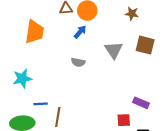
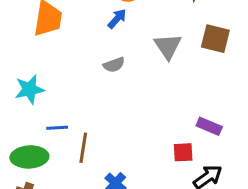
gray semicircle: (78, 62) -> (114, 65), turned -32

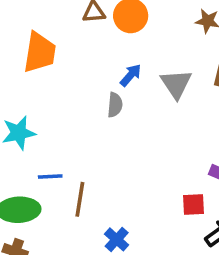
blue arrow: (117, 19) -> (131, 75), moved
gray semicircle: (114, 65) -> (115, 105), turned -65

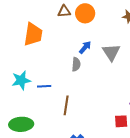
blue line: (50, 177) -> (44, 86), moved
brown line: (80, 199) -> (66, 105), moved

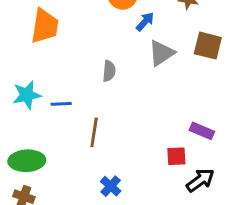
blue arrow: (85, 47) -> (145, 22), moved
gray triangle: (111, 52) -> (161, 53), turned 30

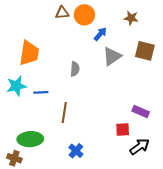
orange trapezoid: (45, 26) -> (29, 53), moved
green ellipse: (27, 161) -> (30, 139), moved

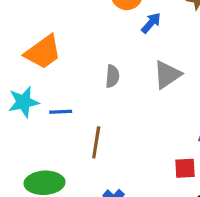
orange trapezoid: (29, 53) -> (43, 52), turned 45
gray triangle: (112, 56) -> (167, 75), moved

